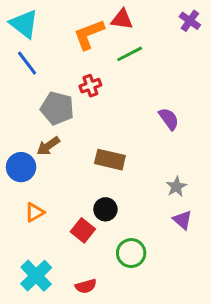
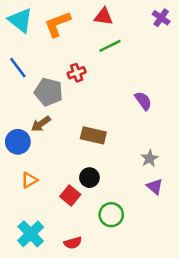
orange L-shape: (89, 34) -> (57, 24), moved
blue line: (27, 63) -> (18, 68), moved

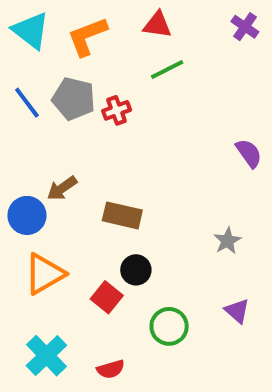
gray pentagon: (49, 92) -> (74, 99), moved
purple semicircle: (143, 101) -> (249, 153), moved
brown rectangle: (93, 135) -> (122, 215), moved
orange triangle: (29, 180) -> (44, 274), size x1.6
purple triangle: (155, 187) -> (237, 311), moved

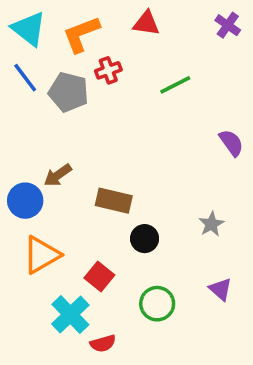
green line: (167, 70) -> (175, 85), moved
blue line: (27, 103) -> (25, 78), moved
red cross: (116, 110) -> (108, 70), moved
black circle: (136, 270) -> (145, 239), moved
cyan cross: (46, 356) -> (70, 315), moved

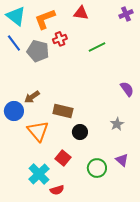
purple cross: (228, 25) -> (126, 14), turned 32
purple semicircle: (231, 143) -> (127, 89), moved
orange triangle: (41, 255) -> (38, 131), moved, turned -40
red square: (99, 277) -> (63, 158), moved
green circle: (157, 304) -> (97, 168), moved

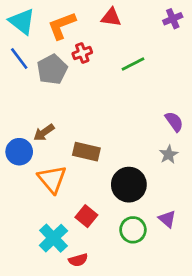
gray pentagon: (38, 51) -> (52, 69), turned 30
gray star: (117, 124) -> (169, 154), moved
black circle: (80, 132) -> (129, 185), moved, size x1.6

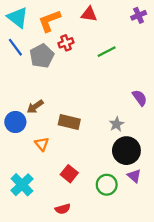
gray star: (169, 154) -> (117, 124), moved
orange triangle: (52, 179) -> (42, 144), size x0.6
black circle: (129, 185) -> (126, 151), moved
cyan cross: (53, 238) -> (22, 185), moved

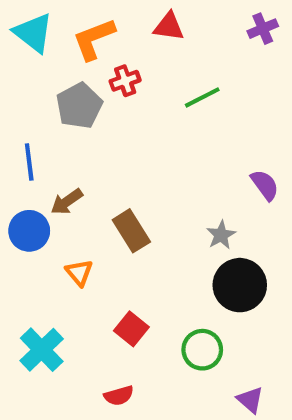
blue line: (15, 47) -> (29, 162), moved, turned 30
brown rectangle: (69, 122) -> (131, 231), turned 45
purple triangle: (134, 176) -> (250, 400), moved

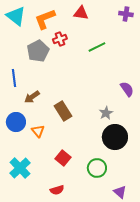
purple cross: (263, 29) -> (126, 14), turned 32
blue circle: (29, 231) -> (16, 122), moved

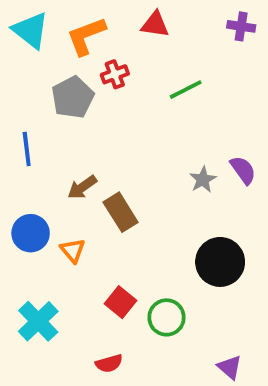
brown arrow: (32, 97) -> (82, 187), moved
gray star: (106, 113) -> (203, 180), moved
green circle: (97, 168) -> (166, 317), moved

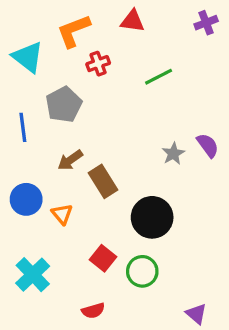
purple cross: (241, 26) -> (206, 23), turned -30
cyan triangle: (31, 30) -> (28, 57), moved
gray pentagon: (73, 97) -> (64, 104), moved
black circle: (220, 262) -> (152, 217), moved

